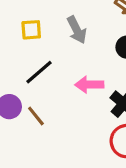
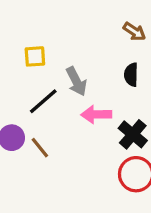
gray arrow: (77, 30) -> (76, 81), moved

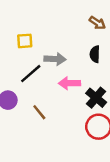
gray arrow: (76, 81) -> (55, 59), turned -60
brown line: (40, 148) -> (39, 112), moved

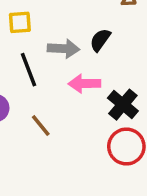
black semicircle: (95, 54) -> (100, 40), moved, turned 35
black line: (31, 74) -> (29, 70), turned -70

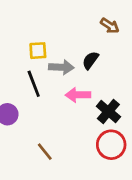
yellow square: (20, 22) -> (38, 51), moved
brown line: (41, 126) -> (45, 152), moved

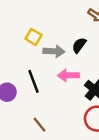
yellow square: (38, 51) -> (33, 37), turned 35
black line: (34, 84) -> (33, 81), moved

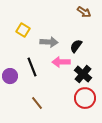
yellow square: (33, 37) -> (23, 30), moved
black semicircle: (79, 45) -> (76, 46), moved

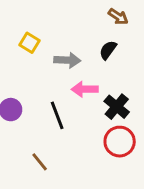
black semicircle: (76, 46) -> (108, 50), moved
black line: (32, 67) -> (57, 115), moved
brown line: (37, 103) -> (40, 162), moved

